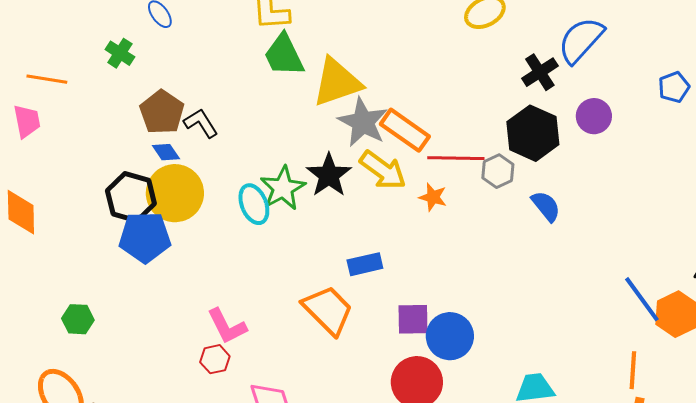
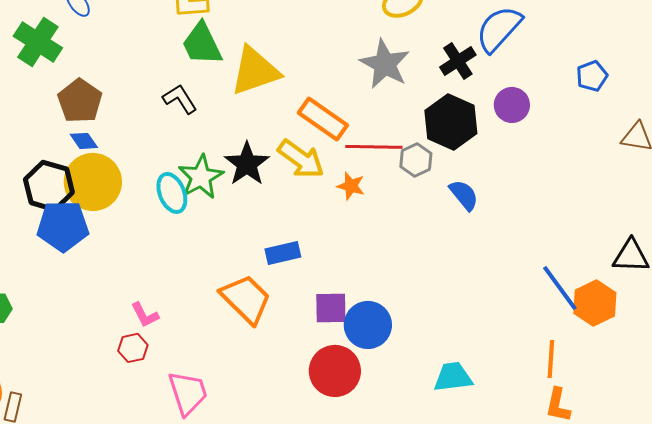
green cross: (120, 53) -> (38, 42), size x1.6
gray star: (363, 122) -> (385, 64), moved
black L-shape: (201, 123) -> (180, 99), moved
pink L-shape: (227, 326) -> (145, 315), size x0.7

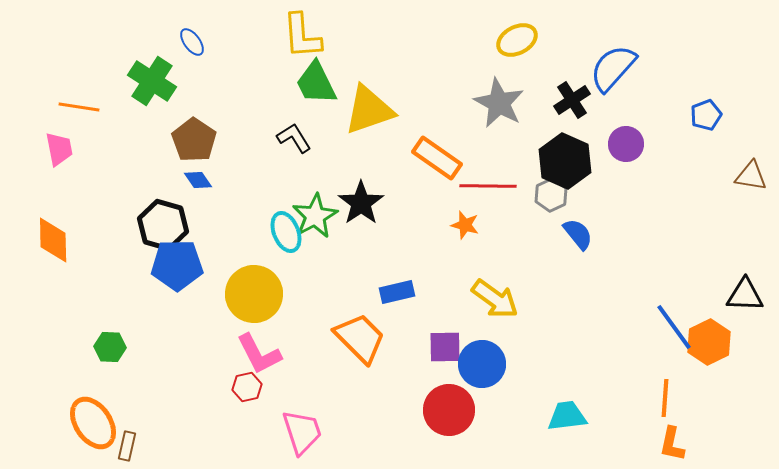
yellow arrow: (301, 159) -> (495, 299), moved
gray hexagon: (416, 160) -> (551, 195), moved
yellow circle: (93, 182) -> (254, 294), moved
pink L-shape: (145, 315) -> (259, 354), size x1.6

